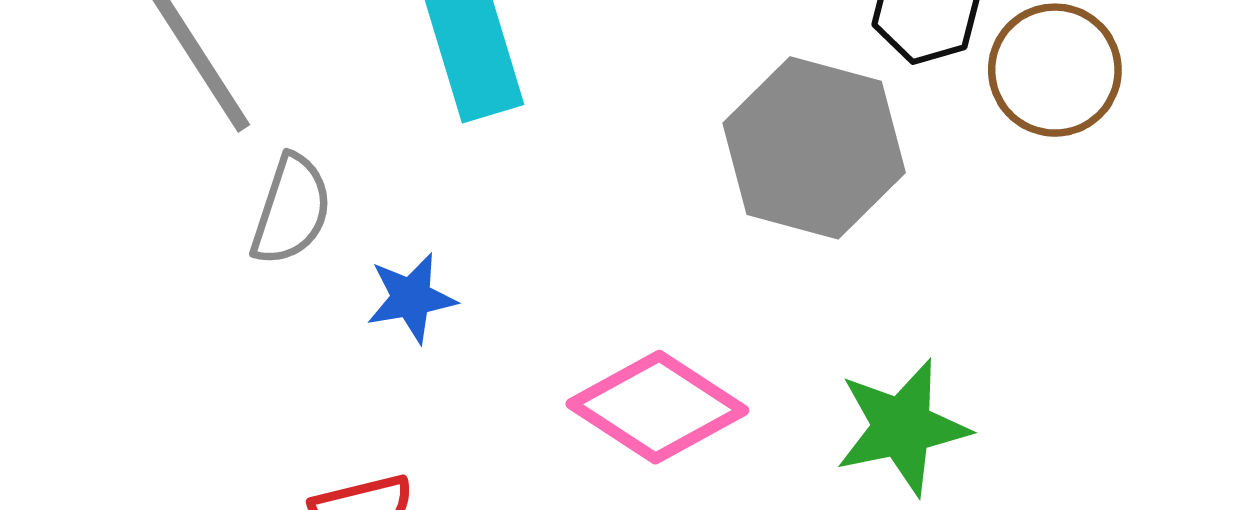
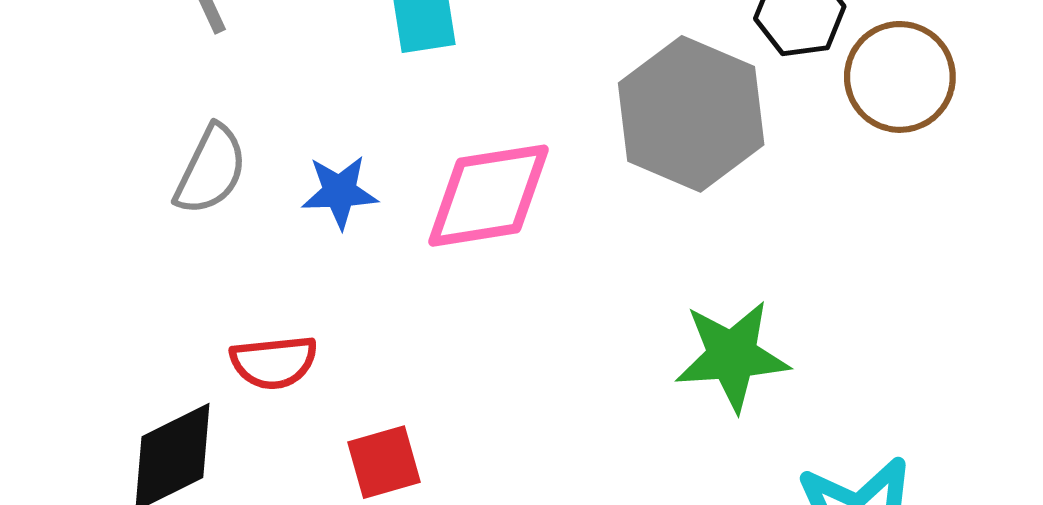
gray semicircle: (291, 210) -> (211, 170), moved
pink diamond: (657, 407) -> (489, 196), moved, turned -50

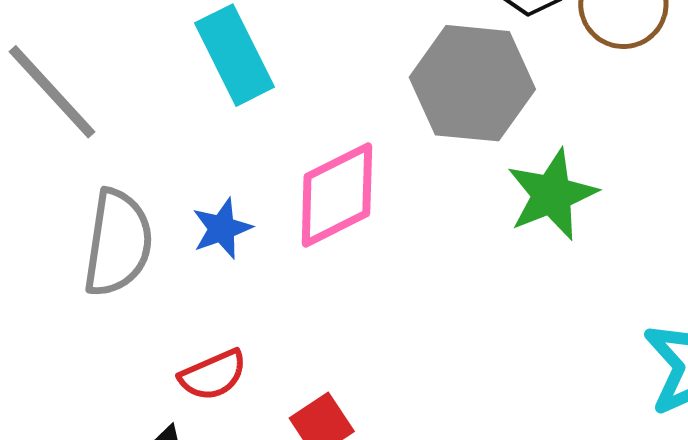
gray semicircle: (211, 170) -> (118, 243), size x1.4
green star: (732, 356) -> (552, 195), moved

